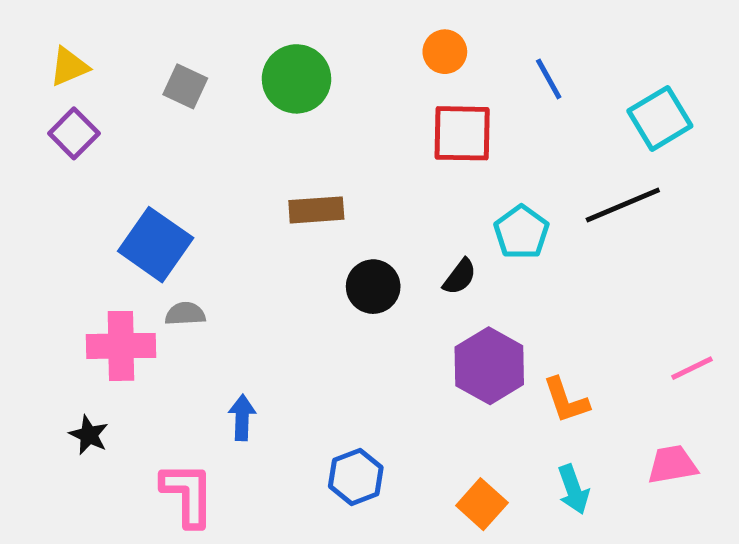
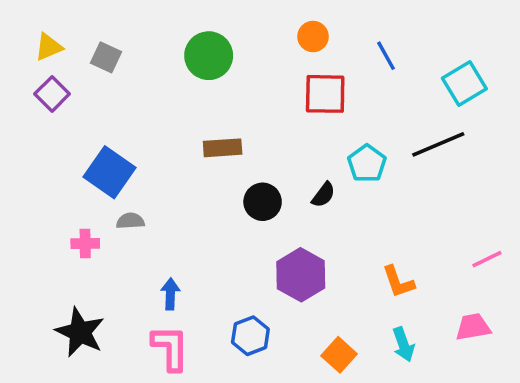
gray square: (185, 86) -> (106, 57), moved
pink cross: (121, 346) -> (85, 244), size x0.6
purple hexagon: (489, 366) -> (301, 275), moved
black star: (89, 435) -> (80, 332), moved, size x1.8
pink L-shape: (188, 494) -> (170, 348), moved

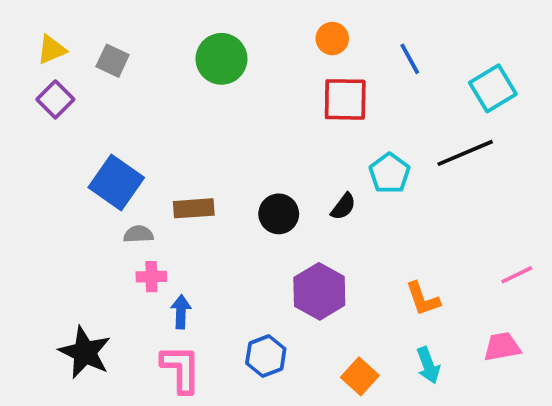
brown rectangle: (223, 148) -> (194, 208), moved
pink cross: (85, 244) -> (151, 277), moved

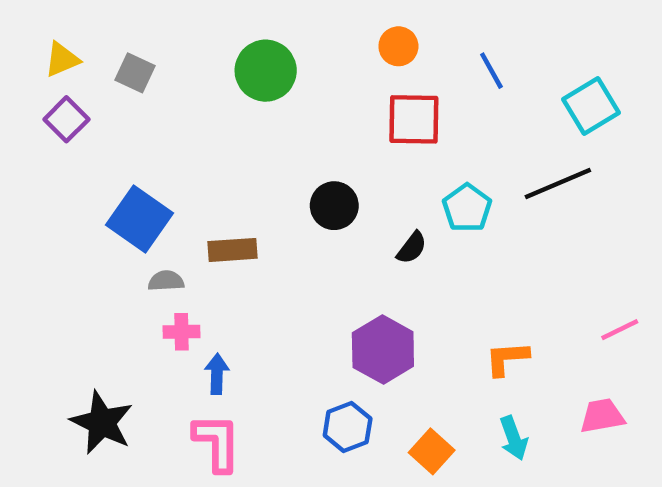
black circle: (279, 214) -> (334, 206), moved
orange L-shape: (423, 299) -> (507, 358), turned 105
blue hexagon: (266, 356) -> (348, 427), moved

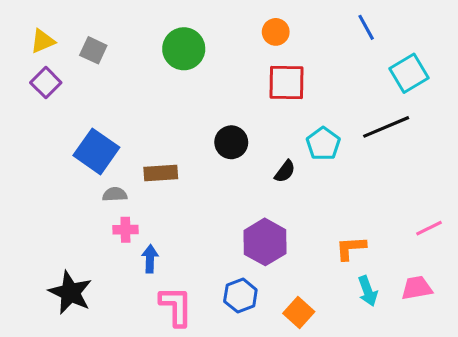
blue line: (491, 71) -> (366, 27), moved
cyan arrow: (514, 438) -> (368, 291), moved
pink L-shape: (217, 443) -> (176, 306), moved

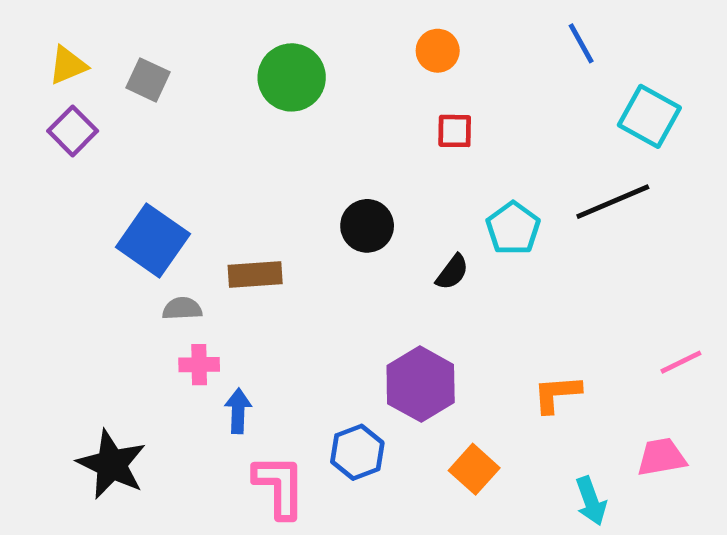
cyan square: (409, 73) -> (649, 116), turned -30
red square: (286, 83) -> (455, 131), size x0.6
cyan arrow: (368, 291) -> (591, 501), moved
blue hexagon: (240, 296) -> (357, 452), moved
orange square: (299, 312) -> (474, 469), moved

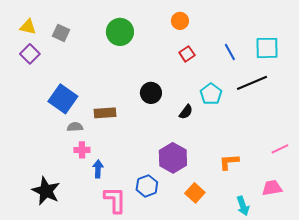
blue line: (581, 43) -> (230, 52), moved
yellow triangle: (68, 65) -> (28, 27), turned 36
cyan square: (649, 116) -> (267, 48), turned -30
red square: (455, 131) -> (187, 54), turned -35

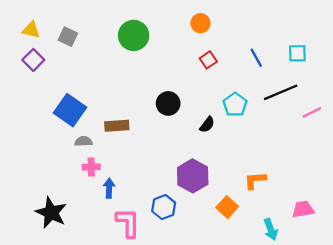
cyan square: (267, 48) -> (297, 53), size x0.7
pink line: (280, 149) -> (312, 112), moved
orange square: (195, 193) -> (227, 207), moved

